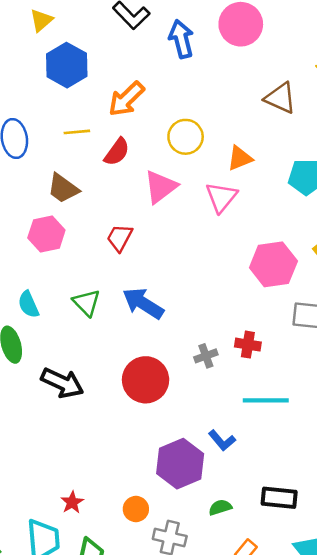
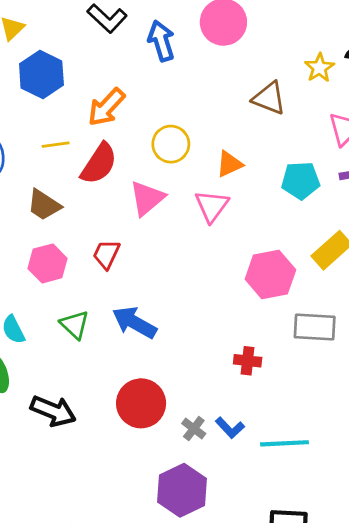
red semicircle: (117, 152) -> (99, 164), size x1.4
pink hexagon: (46, 234) -> (48, 263), moved
gray cross: (206, 356) -> (194, 429), moved, turned -30
cyan line: (266, 400) -> (285, 443), moved
blue L-shape: (222, 440) -> (230, 428), moved

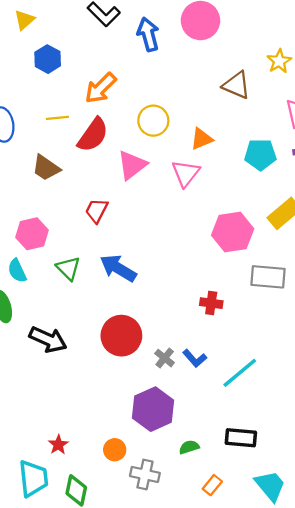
blue hexagon: (41, 74) -> (48, 59), size x0.7
pink hexagon: (48, 263) -> (32, 234), moved
cyan line: (285, 443) -> (240, 373), turned -39

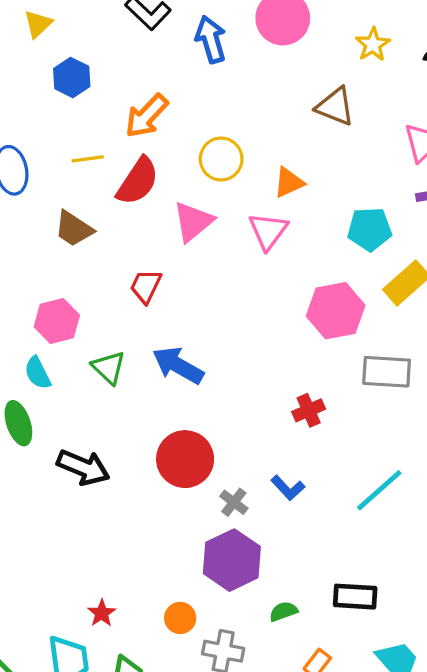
yellow star: (279, 61) -> (373, 44), moved
cyan pentagon: (260, 155) -> (370, 229), moved
red cross: (211, 303) -> (309, 410), turned -30
gray cross: (165, 358) -> (234, 502), moved
cyan line: (240, 373) -> (379, 490), moved

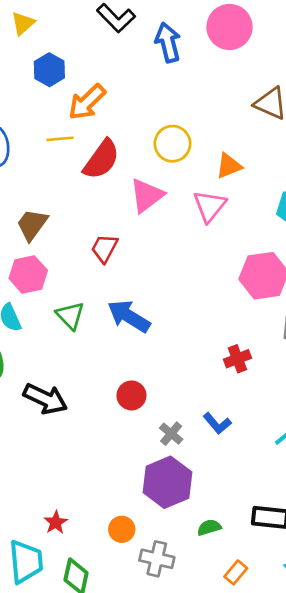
orange arrow: (147, 116) -> (87, 102), moved
brown trapezoid: (74, 229) -> (32, 224), moved, turned 90
red circle: (185, 459) -> (131, 395), size x0.6

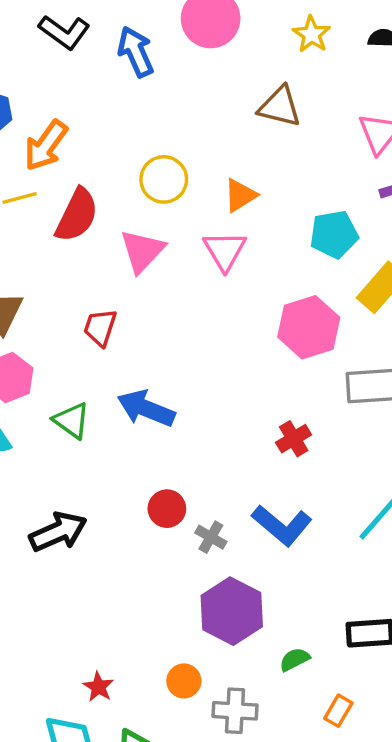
black arrow: (45, 399) -> (58, 532), turned -39
blue L-shape: (217, 423) -> (282, 525), size x1.6
gray cross: (171, 434) -> (211, 537), moved

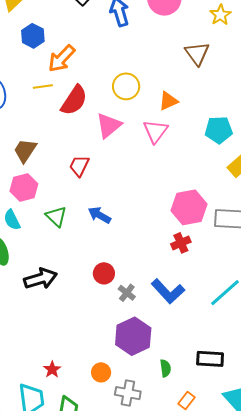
brown triangle: (280, 107) -> (197, 54), turned 32
pink hexagon: (309, 327) -> (189, 207), moved
blue arrow: (146, 408) -> (99, 215), size x0.7
green semicircle: (295, 659) -> (165, 368), turned 102

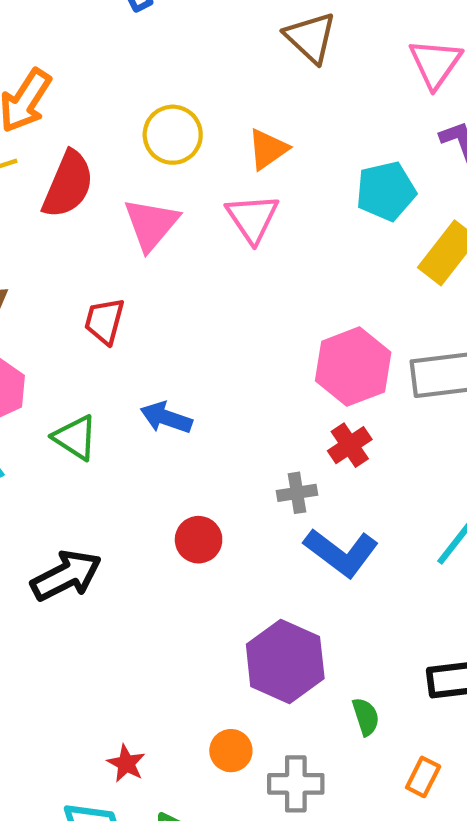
gray cross: (127, 293) -> (297, 493), moved, turned -36

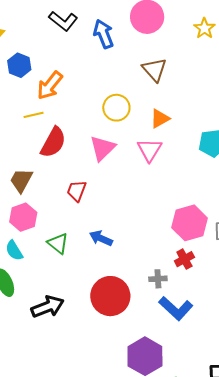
brown triangle: (311, 37) -> (154, 70), moved
red semicircle: (68, 184) -> (53, 142), moved
red circle: (199, 540) -> (110, 296), size x1.8

